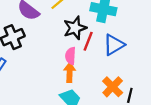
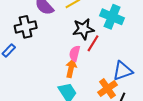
blue triangle: (114, 45) -> (123, 71), moved

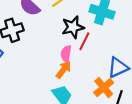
orange arrow: (71, 68) -> (64, 70), turned 30

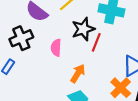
pink semicircle: (66, 54) -> (56, 48), moved

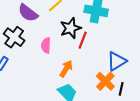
black cross: (21, 38) -> (14, 37), turned -30

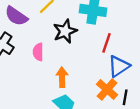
red line: (83, 40) -> (106, 43), moved
orange arrow: (66, 69) -> (62, 77), turned -30

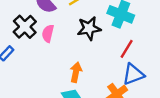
pink semicircle: (38, 52) -> (48, 33), moved

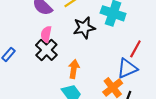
black cross: (25, 27) -> (46, 50), moved
red line: (127, 49) -> (135, 49), moved

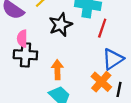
red line: (135, 49) -> (102, 28), moved
black cross: (46, 50) -> (25, 55), turned -30

